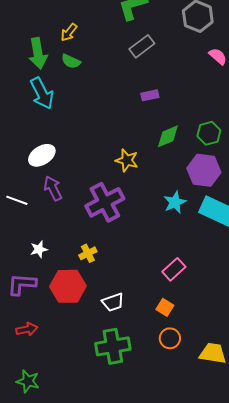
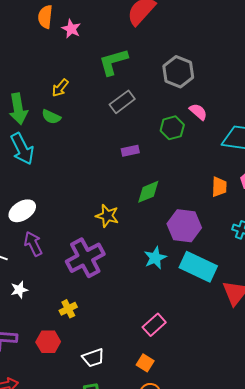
yellow arrow: (69, 32) -> (60, 88), moved
green hexagon: (209, 133) -> (172, 128), moved
white star: (39, 249) -> (19, 290), moved
red hexagon: (68, 286) -> (48, 342), size x0.7

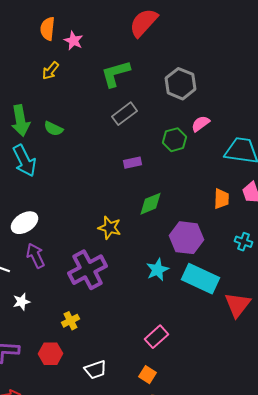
yellow arrow: (60, 88) -> (50, 71), moved
pink semicircle: (198, 112) -> (200, 124), turned -78

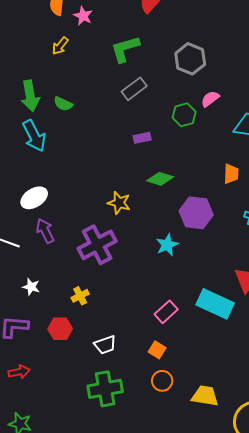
green diamond: (150, 204) -> (160, 179), turned 40
cyan rectangle: (200, 279) -> (215, 304), moved
white star: (22, 302) -> (31, 287), moved, turned 30

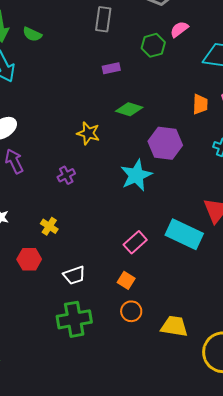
gray rectangle: (134, 89) -> (103, 19), turned -45
purple cross: (97, 245) -> (66, 175), size x0.5
cyan star: (167, 245) -> (136, 175), size x1.4
yellow cross: (80, 296) -> (49, 226), turned -30

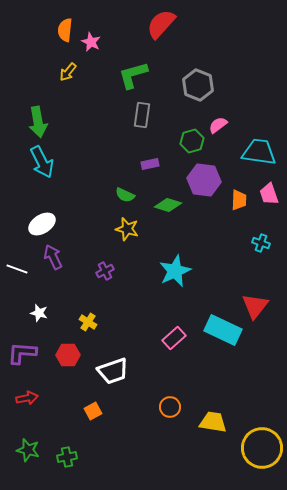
green semicircle: (32, 34) -> (125, 195), moved
purple hexagon: (165, 143) -> (204, 180), moved
white trapezoid: (74, 275) -> (113, 371), size x1.4
orange square: (126, 280) -> (93, 411), moved, turned 30
green cross: (74, 319) -> (67, 457), moved, size x0.6

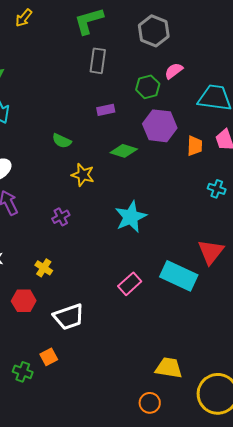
green semicircle: (125, 195) -> (62, 141), moved
orange circle: (170, 407) -> (150, 403), moved
green cross: (67, 457) -> (23, 372), moved, turned 30

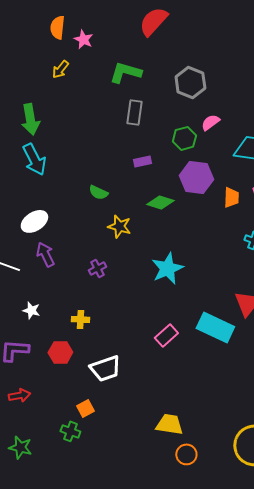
green L-shape: (89, 21) -> (125, 72), turned 32
yellow cross: (44, 268) -> (80, 319), turned -30
yellow trapezoid: (169, 368) -> (169, 424), moved
green cross: (23, 372) -> (70, 431), moved

